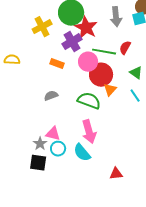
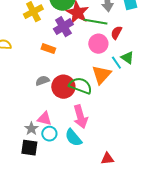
green line: (104, 52) -> (95, 22), moved
pink circle: (88, 62) -> (98, 44), moved
red circle: (101, 75) -> (63, 87), moved
orange triangle: (110, 90) -> (101, 75), size x1.5
cyan line: (135, 96) -> (116, 63), moved

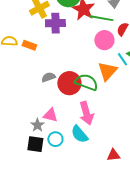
purple cross: (63, 27) -> (55, 23), moved, turned 30
orange rectangle: (48, 49) -> (29, 45), moved
cyan circle: (49, 134) -> (55, 139), moved

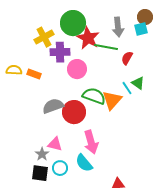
pink circle: (104, 40) -> (77, 69), moved
gray semicircle: (48, 77) -> (53, 106), size x1.5
green semicircle: (86, 82) -> (94, 96), moved

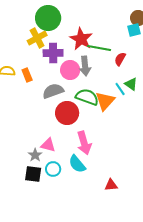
green circle: (73, 23) -> (48, 18), moved
gray arrow: (118, 27) -> (85, 66), moved
orange rectangle: (34, 74) -> (27, 75), turned 48
gray semicircle: (53, 106) -> (53, 91), moved

